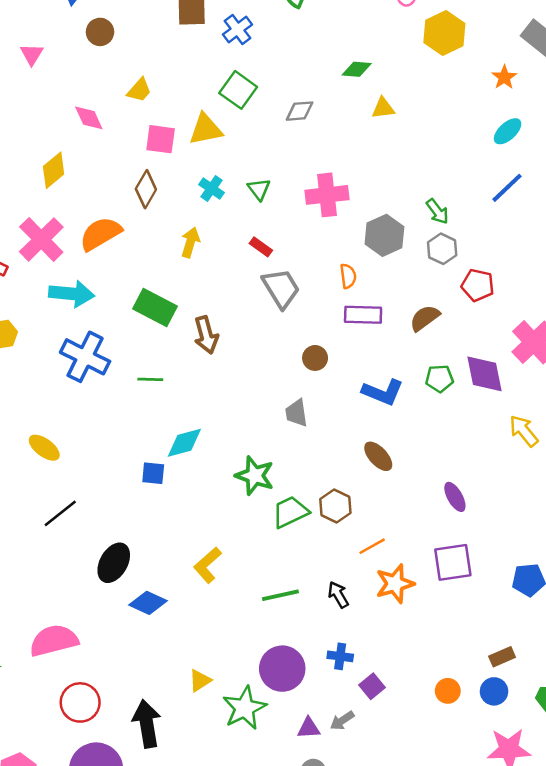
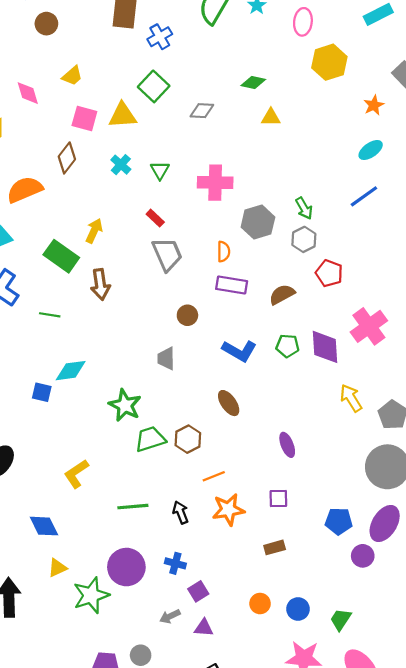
yellow arrow: (190, 242) -> (94, 231), moved
purple square: (453, 562) -> (278, 498), size x0.6
blue diamond: (148, 603) -> (44, 526), moved, turned 32
brown rectangle: (502, 657) -> (275, 547), moved
purple triangle: (309, 728) -> (204, 628), moved

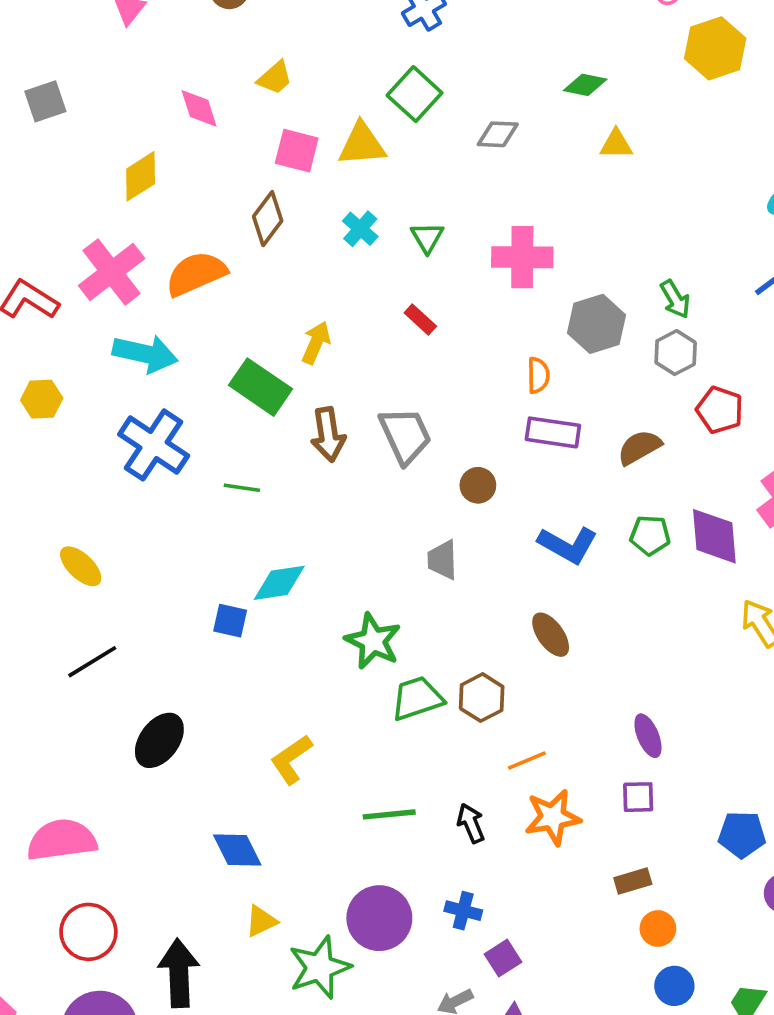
gray trapezoid: (167, 254) -> (405, 435), moved
purple ellipse: (287, 445) -> (648, 736), moved
orange circle: (260, 604) -> (658, 929), moved

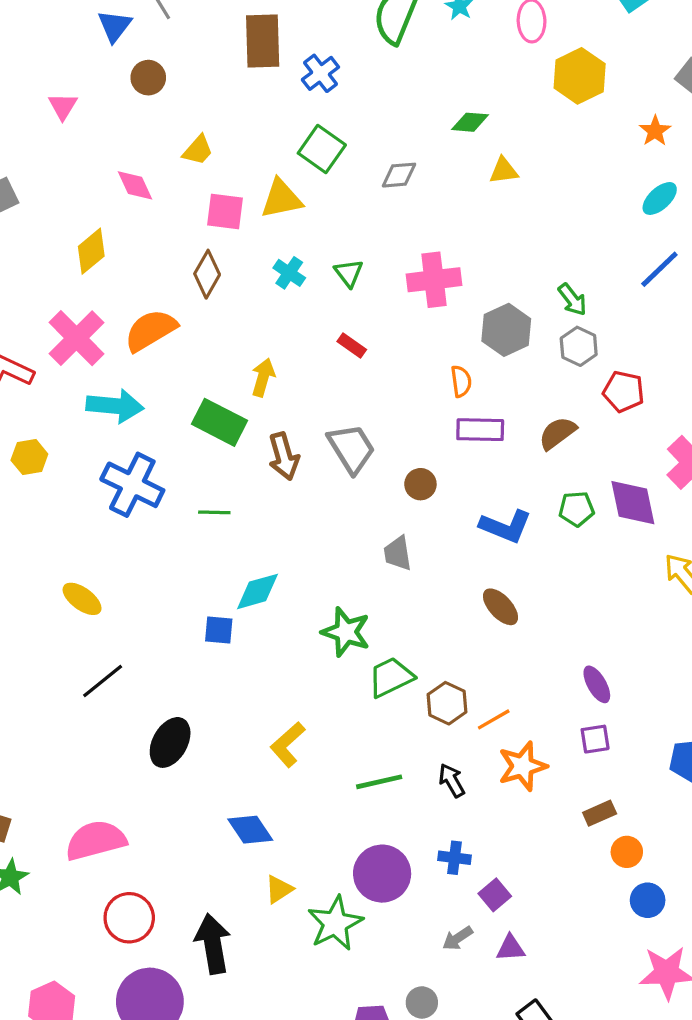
brown hexagon: (482, 698) -> (447, 703), moved

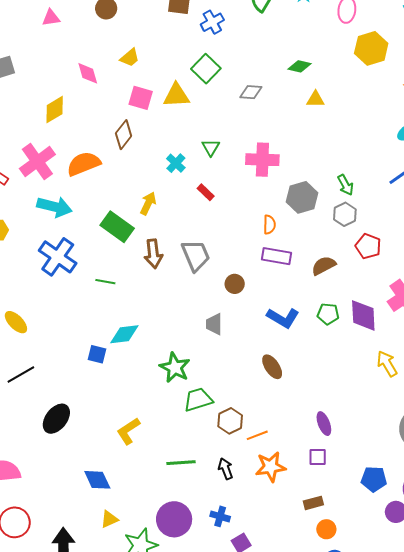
pink triangle: (63, 106) -> (51, 18), turned 42
cyan cross: (289, 273) -> (176, 163), moved

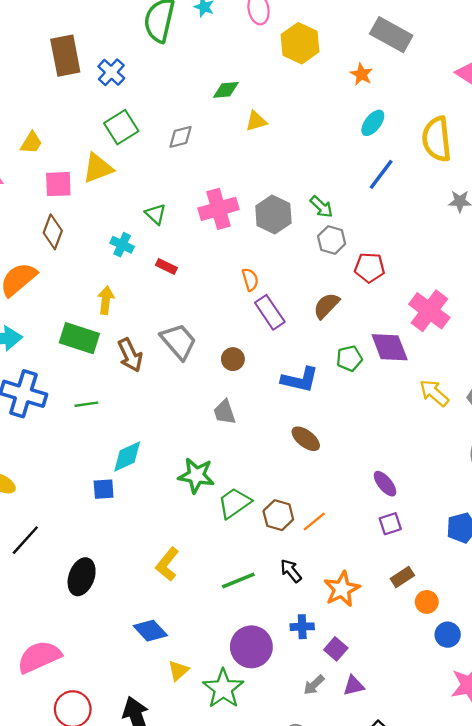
green square: (206, 69) -> (121, 127), turned 32
gray hexagon: (302, 197) -> (273, 214), moved
purple rectangle: (277, 256) -> (270, 312), turned 64
orange star: (270, 467) -> (342, 589), moved

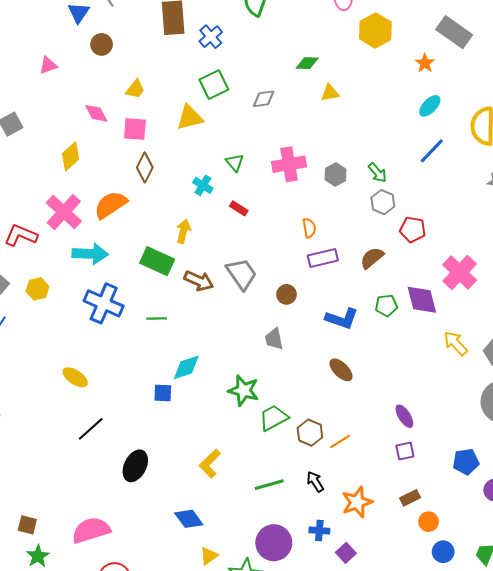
pink square: (58, 184) -> (135, 129), moved
gray hexagon: (273, 214) -> (336, 175), size x0.7
purple rectangle: (270, 312) -> (323, 258), turned -76
brown arrow: (130, 355) -> (199, 281), turned -48

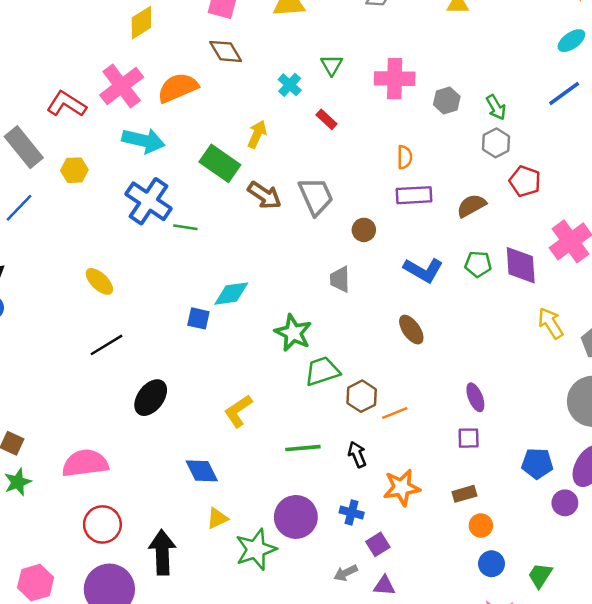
brown diamond: (145, 167) -> (226, 51), turned -68
green line: (157, 318) -> (185, 227), moved

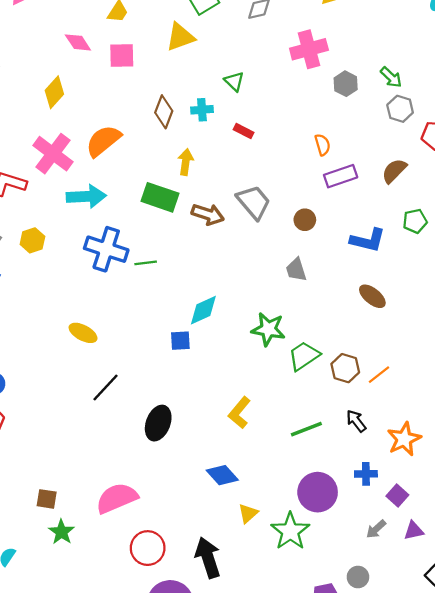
brown diamond: (226, 51) -> (164, 112), moved, turned 68
pink cross: (395, 79) -> (309, 49), moved
cyan cross: (290, 85) -> (202, 110), turned -30

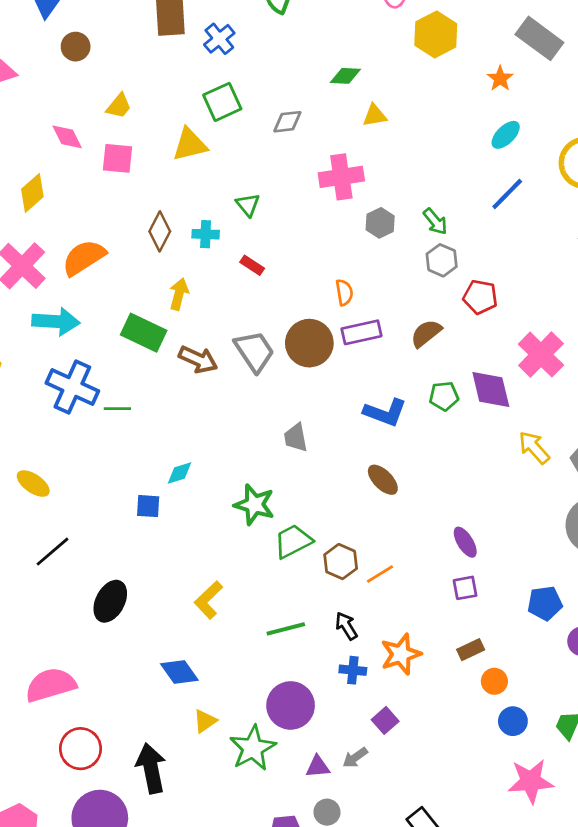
brown circle: (305, 220) -> (309, 343), moved, size x1.8
cyan diamond: (203, 310) -> (180, 473), size x0.7
blue cross: (366, 474) -> (353, 670), moved
purple triangle: (414, 531) -> (318, 767), moved

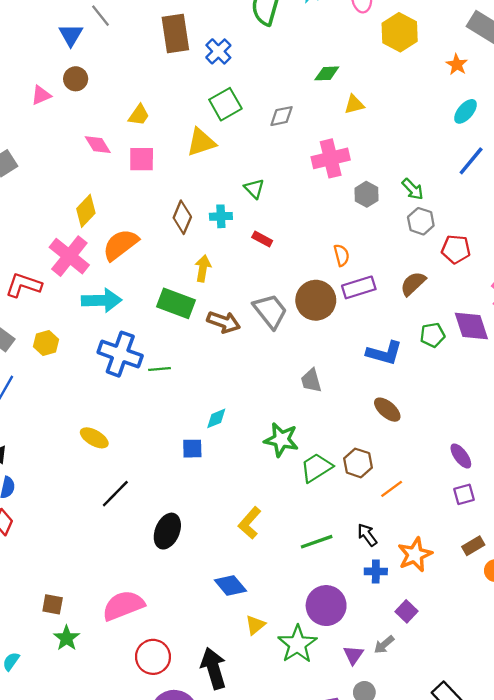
brown circle: (76, 47) -> (76, 79), moved
yellow diamond: (32, 193) -> (86, 211), moved
brown hexagon: (341, 562) -> (358, 463), moved
purple triangle: (318, 767) -> (353, 655), turned -45

